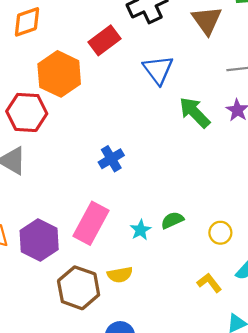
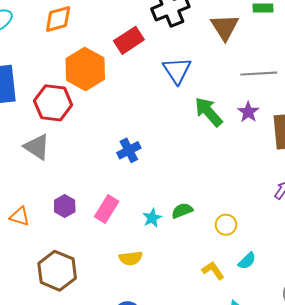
pink rectangle: (91, 223) -> (107, 209), size x0.7
purple hexagon: (39, 240) -> (65, 206), moved, size x0.6
brown hexagon: (79, 288) -> (57, 271), moved

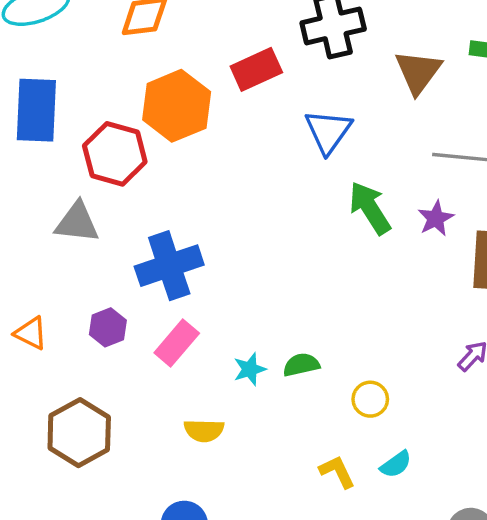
gray triangle: (37, 147) -> (77, 223), turned -36
blue cross: (129, 150) -> (169, 266), moved, size x1.6

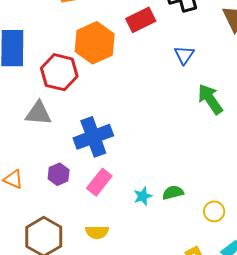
blue triangle: (328, 131) -> (184, 55), size x0.7
yellow semicircle: (204, 430) -> (97, 232), moved

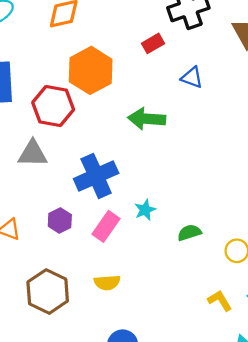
red rectangle: (141, 20) -> (153, 43), moved, size x0.7
blue triangle: (184, 55) -> (192, 77), turned -40
green arrow: (210, 99) -> (147, 119), moved, turned -48
cyan star: (143, 196) -> (145, 210), moved

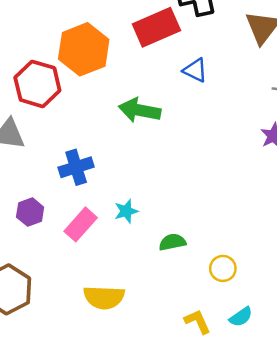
red rectangle: (153, 43) -> (156, 27), size x1.8
blue cross: (96, 176) -> (76, 167), size x0.7
yellow semicircle: (107, 283) -> (104, 297), moved, size x1.4

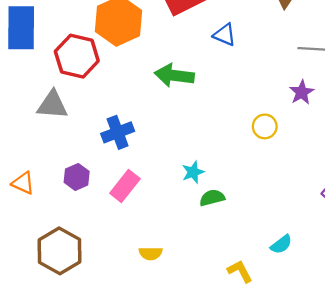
cyan star: (126, 211) -> (193, 172), moved
yellow circle: (223, 268) -> (265, 126), moved
yellow semicircle: (104, 297) -> (151, 253), size x0.6
cyan semicircle: (241, 317) -> (281, 244), moved

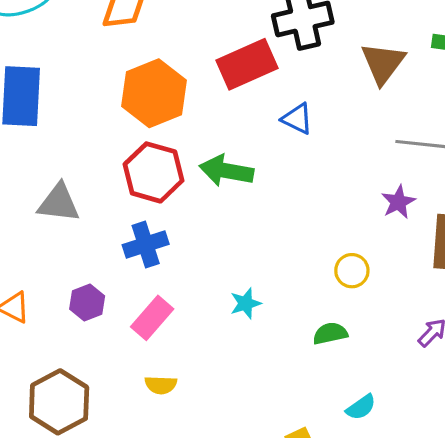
red hexagon: (77, 56) -> (154, 172), moved
yellow circle: (265, 126) -> (352, 271), moved
green semicircle: (212, 198) -> (330, 333), moved
yellow semicircle: (151, 253) -> (161, 385), moved

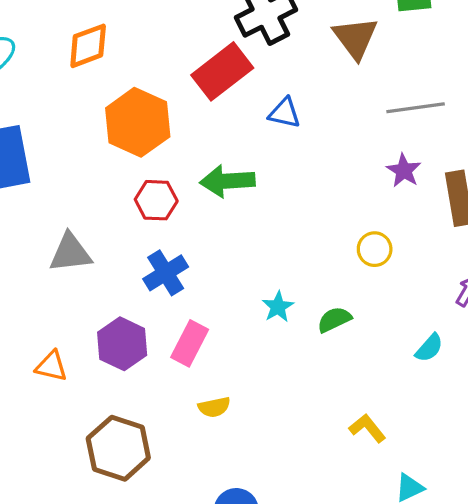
red hexagon: (154, 172) -> (156, 200), size x0.7
purple hexagon: (87, 302) -> (122, 344), size x1.4
green semicircle: (330, 333) -> (334, 320), moved
cyan semicircle: (361, 407) -> (429, 348), moved

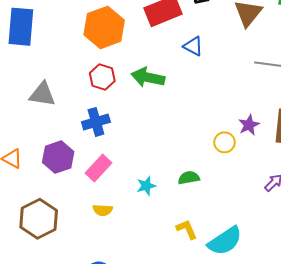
purple star: (404, 171) -> (249, 125), moved
cyan star: (278, 307) -> (146, 186), moved
cyan semicircle: (429, 348) -> (225, 241), moved, size x1.8
yellow L-shape: (367, 428) -> (187, 229), moved

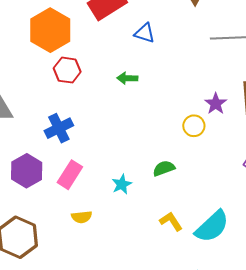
red hexagon: (102, 77) -> (67, 70), moved
green arrow: (148, 77) -> (127, 78), moved, size x0.6

